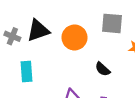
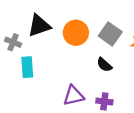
gray square: (112, 23) -> (110, 34), moved, turned 30
gray cross: (12, 36) -> (13, 42), moved

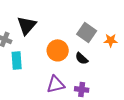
black triangle: (39, 26) -> (27, 25), turned -30
orange circle: (76, 33) -> (58, 50), moved

